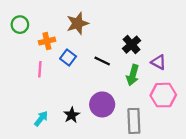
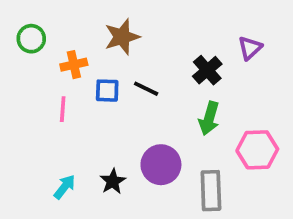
blue square: (68, 57) -> (107, 91), turned -35
black line: (102, 61) -> (146, 89), moved
purple triangle: (159, 62) -> (250, 48), moved, turned 49

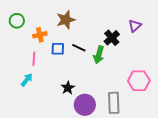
green arrow: (209, 118) -> (99, 55), moved
purple circle: (161, 165) -> (85, 105), moved
black star: (113, 181) -> (68, 88), moved
cyan arrow: (65, 187) -> (27, 80), moved

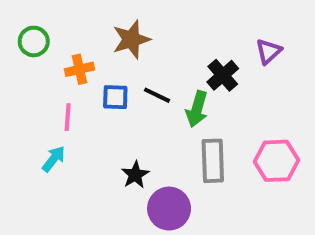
gray rectangle: (114, 103) -> (213, 161), moved

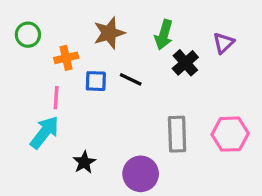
green arrow: (197, 109) -> (164, 35), moved
cyan arrow: (54, 159) -> (44, 132), size x1.5
black star: (135, 175) -> (84, 162), moved

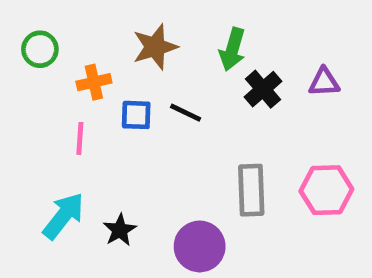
purple triangle: (223, 43) -> (324, 82), moved, turned 40
cyan arrow: (44, 132) -> (63, 216), moved

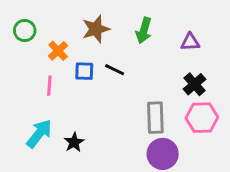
orange cross: (94, 82) -> (58, 51), turned -30
purple triangle: (324, 82) -> (190, 42), moved
black cross: (263, 89) -> (195, 84), moved
purple circle: (200, 246) -> (163, 154), moved

